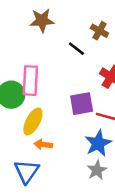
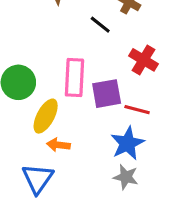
pink rectangle: (30, 81) -> (74, 78), moved
gray star: (97, 170) -> (126, 177), turned -30

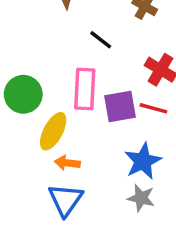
black line: (100, 25) -> (101, 40), moved
red line: (137, 110) -> (153, 108), moved
blue triangle: (38, 179) -> (65, 200), moved

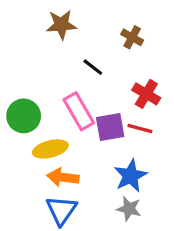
pink rectangle: (85, 89) -> (79, 111), turned -33
yellow ellipse: (53, 131) -> (50, 149), turned 48
orange arrow: (67, 163) -> (63, 177), size x1.4

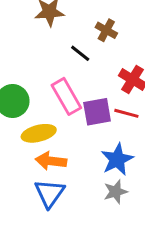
brown cross: (132, 37) -> (106, 30), moved
gray star: (129, 209) -> (116, 192), turned -30

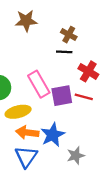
black line: (80, 53) -> (64, 52), moved, turned -35
blue star: (117, 159) -> (53, 135), moved

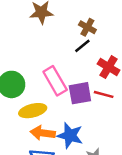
black line: (64, 52) -> (82, 46), turned -42
blue star: (53, 135) -> (70, 135), turned -30

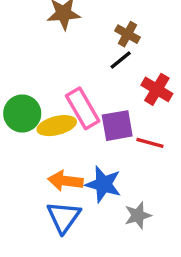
red line: (104, 94) -> (150, 143), moved
yellow ellipse: (33, 111) -> (57, 126), moved

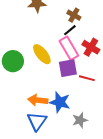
pink rectangle: (83, 108) -> (69, 48), moved
yellow ellipse: (57, 126) -> (42, 54), moved, turned 65

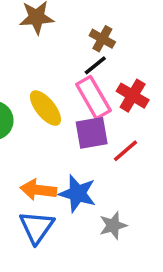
red line: (87, 78) -> (125, 151), turned -56

